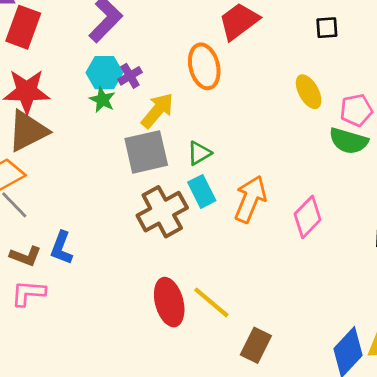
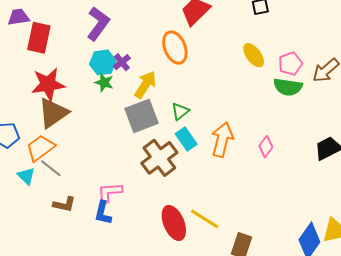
pink diamond: (308, 217) -> (266, 147), size x0.7
blue L-shape: (61, 248) -> (103, 213), moved
pink L-shape: (28, 293) -> (110, 192), moved

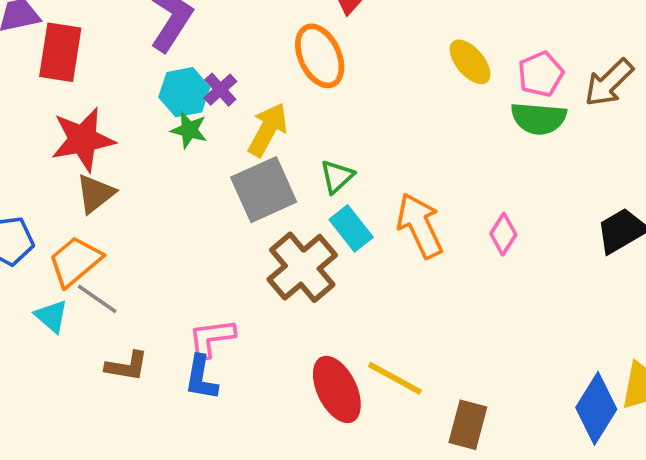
brown triangle: (53, 113) -> (95, 194), size x0.7
orange arrow: (222, 140) -> (420, 226), turned -36

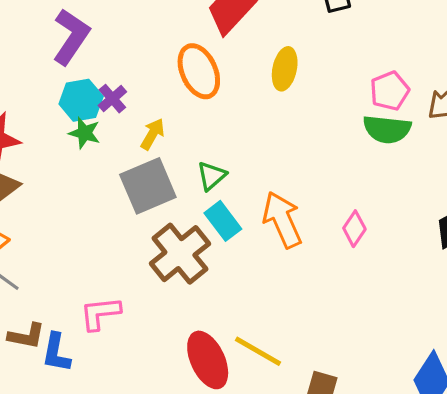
yellow ellipse: (470, 62) -> (285, 69), moved, turned 51
yellow arrow: (268, 130) -> (152, 134), size x0.7
blue L-shape: (201, 378) -> (56, 353), moved

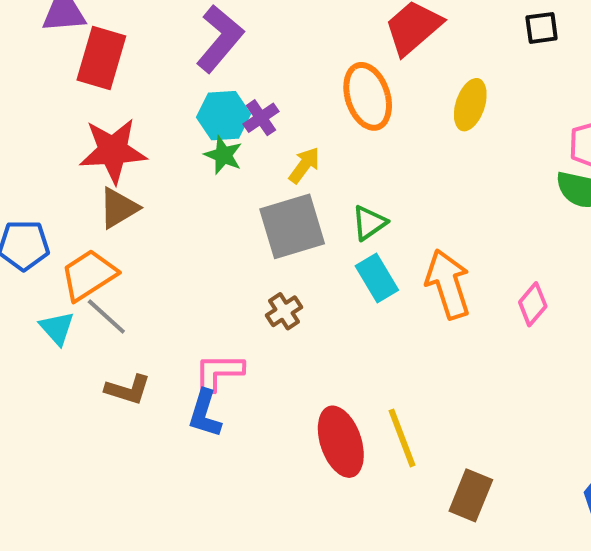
brown cross: (180, 254) -> (284, 311), moved, size x0.5
yellow line: (258, 351) -> (402, 438), turned 33
blue L-shape: (56, 353) -> (205, 414), moved

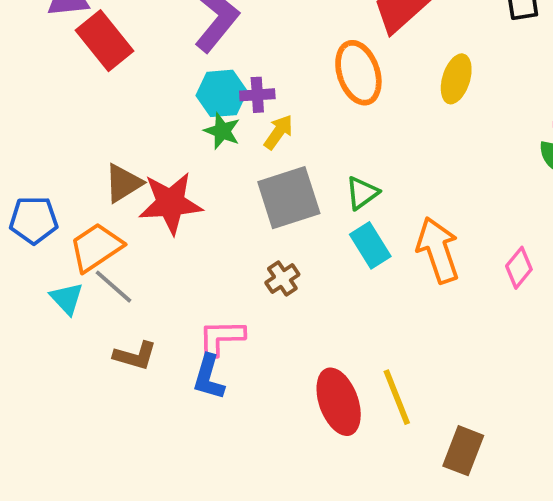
red rectangle: (101, 58) -> (104, 41), turned -54
purple cross: (261, 118) -> (257, 95), turned 32
red star: (113, 151) -> (171, 203), moved
yellow arrow: (304, 165) -> (278, 132), moved

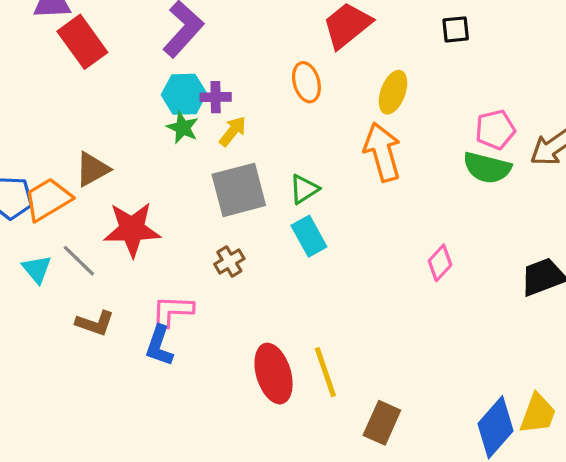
orange ellipse: (358, 73) -> (306, 82), size x0.7
red star: (171, 203) -> (132, 229), moved
orange trapezoid: (96, 247) -> (48, 199), moved
orange arrow: (438, 250) -> (382, 152), moved

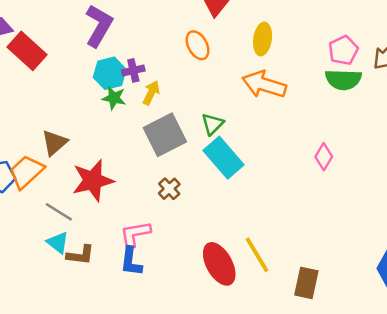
orange arrow: (382, 152) -> (264, 84), turned -45
cyan rectangle: (309, 236) -> (224, 158), size x1.4
cyan triangle: (37, 269) -> (58, 242), moved

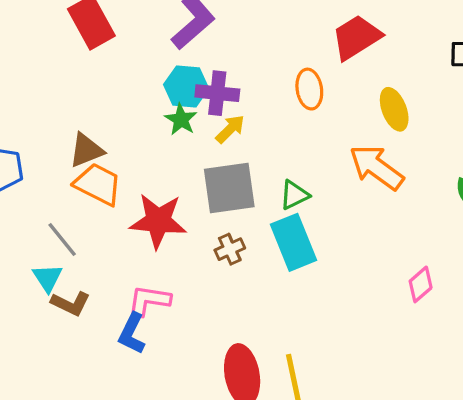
yellow ellipse: (263, 39) -> (394, 109), turned -48
purple cross: (133, 70) -> (217, 93), size x1.4
orange trapezoid: (26, 172) -> (98, 184), moved, turned 51
red star: (93, 180) -> (158, 221), moved
brown cross: (169, 189) -> (230, 249), moved

